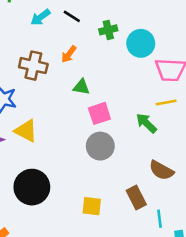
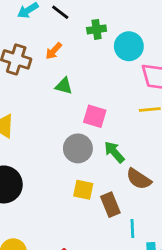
pink square: (99, 113) -> (95, 116), moved, turned 30
green arrow: (146, 123) -> (114, 152), moved
yellow square: (92, 206) -> (83, 190), moved

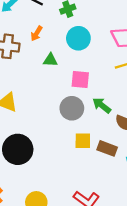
cyan circle: (129, 46) -> (78, 38), moved
brown rectangle: (110, 205) -> (107, 148), turned -36

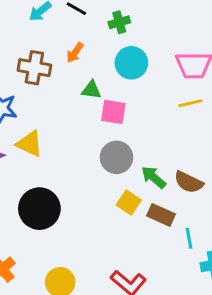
pink square: (80, 79) -> (113, 112), moved
green arrow: (102, 105) -> (154, 177), moved
yellow square: (83, 141) -> (129, 202), turned 30

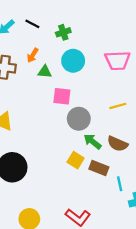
green triangle: (91, 90) -> (45, 72), moved
yellow line: (190, 103) -> (118, 106), moved
gray circle: (116, 157) -> (79, 119), moved

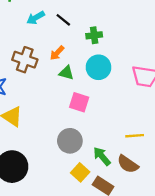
yellow line: (118, 106) -> (135, 136), moved
gray circle: (79, 119) -> (70, 141), moved

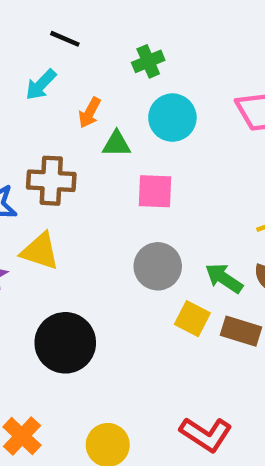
cyan arrow: (36, 18) -> (41, 85), moved
black line: (63, 20) -> (65, 39), moved
brown cross: (25, 60) -> (51, 181), moved

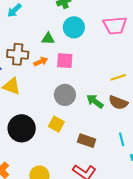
orange arrow: (90, 113) -> (41, 62), moved, turned -144
yellow square: (192, 319) -> (56, 124), moved
brown rectangle: (241, 331) -> (87, 141), moved

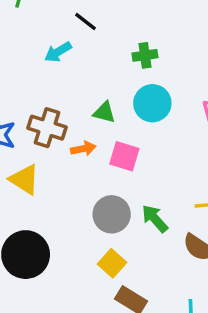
green arrow: (95, 101) -> (155, 219), moved
yellow square: (56, 124) -> (112, 263), moved

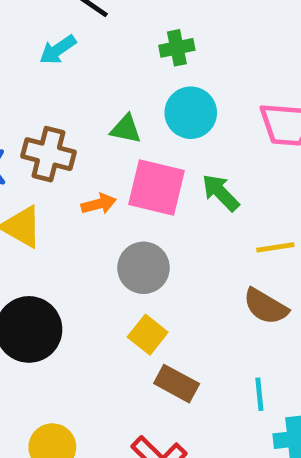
orange arrow: (83, 149) -> (99, 204), moved
pink square: (124, 156) -> (157, 187), size x1.4
green arrow: (155, 219) -> (221, 193), moved

